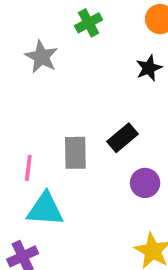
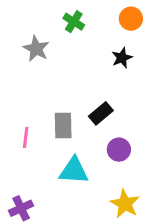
green cross: (89, 23) -> (74, 22), turned -30
cyan triangle: (45, 209) -> (74, 171), moved

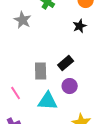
pink line: (26, 137) -> (16, 93), moved, turned -40
purple circle: (119, 150) -> (70, 86), moved

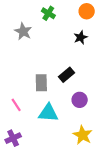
purple circle: (70, 86) -> (80, 100), moved

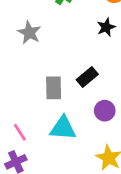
gray star: (23, 31) -> (29, 33), moved
pink line: (16, 105) -> (20, 132), moved

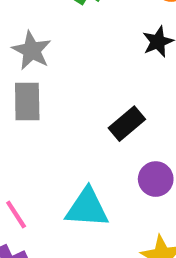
gray rectangle: (54, 88) -> (27, 101), moved

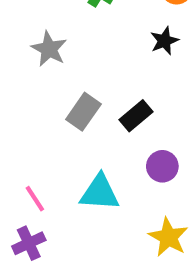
gray rectangle: (27, 101) -> (83, 112), moved, turned 36

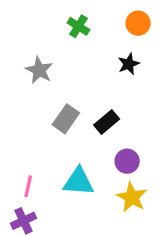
pink line: (35, 199) -> (28, 186), turned 45
yellow star: (168, 237) -> (132, 197), moved

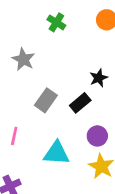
black star: (129, 64) -> (99, 78), moved
pink line: (28, 186) -> (14, 136), moved

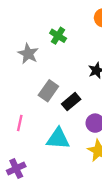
green cross: (56, 22) -> (58, 36), moved
black rectangle: (80, 103) -> (71, 102), moved

